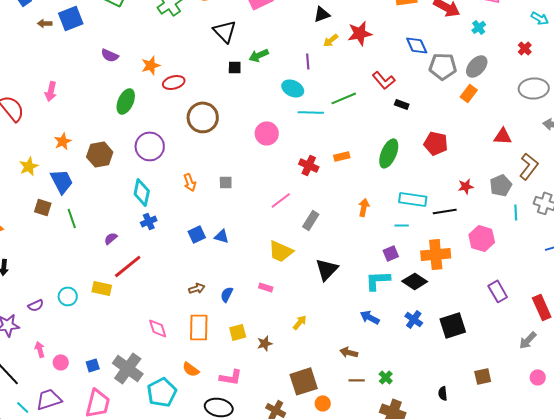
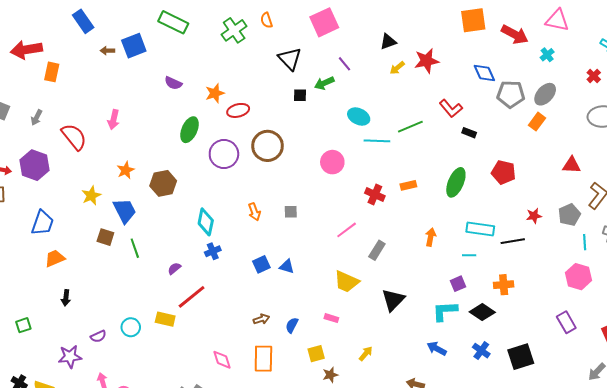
purple line: (308, 61) -> (345, 64), moved, turned -35
purple circle: (150, 146) -> (224, 154), moved
pink hexagon: (482, 238) -> (579, 277), moved
orange cross: (436, 254) -> (504, 285), size x0.7
yellow square: (238, 332) -> (316, 354), moved

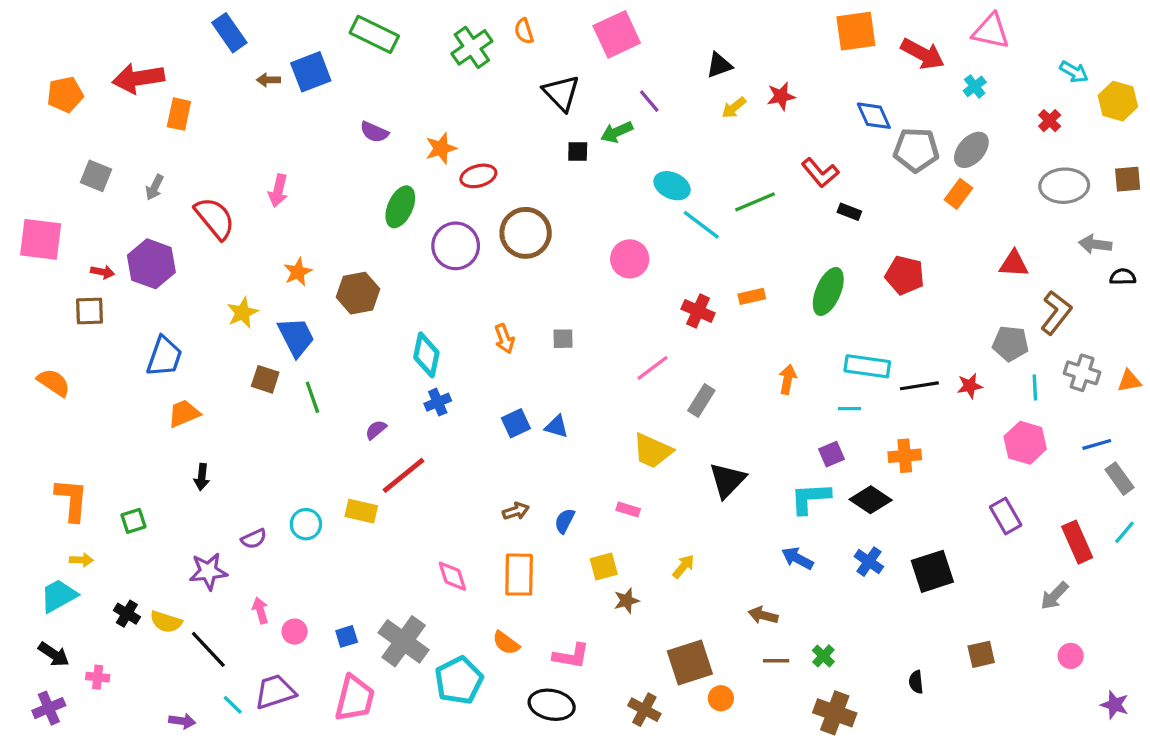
red star: (427, 61) -> (781, 96), size x0.7
cyan line: (377, 141) -> (701, 225), turned 35
gray pentagon: (569, 215) -> (1010, 344), turned 30
red star: (534, 216) -> (970, 386), moved

